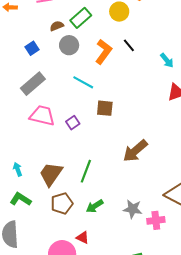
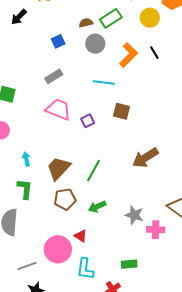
cyan line: (83, 82) -> (104, 82), turned -30
gray rectangle: (33, 84) -> (54, 76), size x0.7
green L-shape: (21, 199) -> (25, 189), turned 55

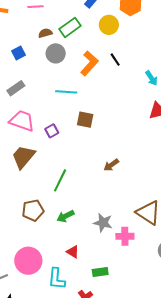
brown arrow: (145, 158) -> (111, 165), size x0.6
brown trapezoid: (58, 168) -> (23, 157), moved
red triangle: (81, 236) -> (73, 252), moved

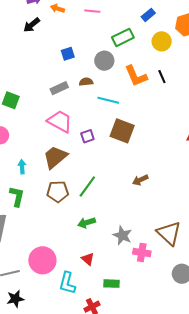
brown semicircle: (45, 33) -> (86, 82), moved
orange L-shape: (89, 63) -> (136, 76), turned 105
brown square: (85, 120) -> (122, 131), size x1.4
brown pentagon: (33, 210) -> (58, 192), moved

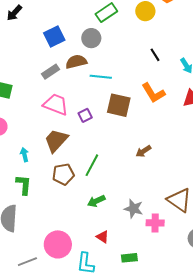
blue square: (68, 54) -> (54, 36), size x1.5
orange L-shape: (136, 76) -> (153, 93), moved
black line: (162, 77) -> (155, 55), moved
brown semicircle: (86, 82) -> (76, 62), size x1.5

